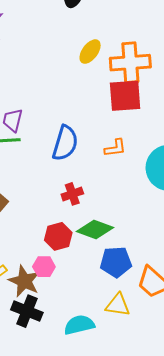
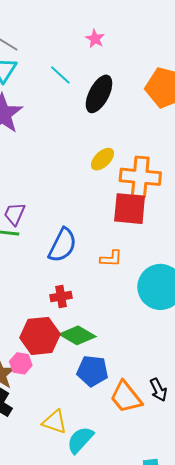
red hexagon: (58, 236) -> (40, 336), size x1.4
yellow triangle: (118, 305) -> (55, 422), moved
cyan semicircle: (79, 325) -> (80, 440), moved, turned -44

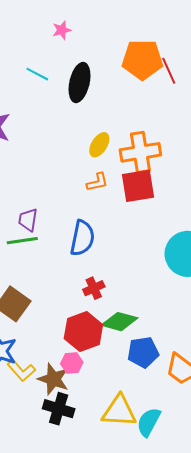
pink star: (95, 39) -> (62, 30), turned -30
orange L-shape: (111, 258) -> (97, 182), moved
yellow triangle: (55, 422) -> (119, 411), size x1.4

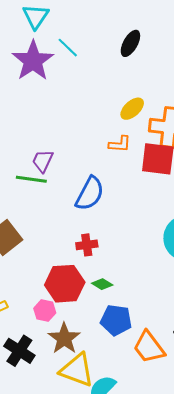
cyan line: (37, 74) -> (68, 48), moved
black ellipse: (80, 83) -> (130, 43), size x0.7
green diamond: (120, 322) -> (102, 284), size x0.6
brown star: (53, 379) -> (64, 338), moved

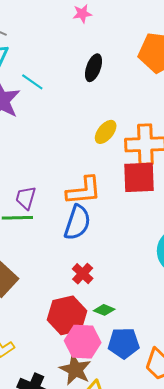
orange L-shape: (120, 144) -> (84, 191), moved, size x1.6
red cross: (87, 245) -> (83, 274), turned -30
pink hexagon: (45, 311) -> (83, 342), moved, size x1.6

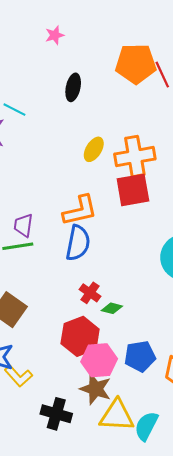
green diamond: (104, 310) -> (112, 308), moved

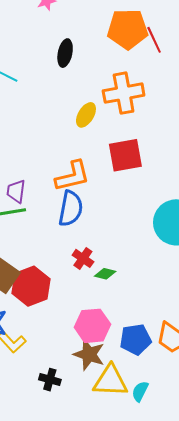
orange cross: (135, 156) -> (124, 93), moved
red hexagon: (80, 336) -> (31, 286), moved
blue pentagon: (140, 356) -> (136, 339), moved
black cross: (56, 414) -> (50, 380), size x0.7
cyan semicircle: (146, 426) -> (140, 391), size x0.7

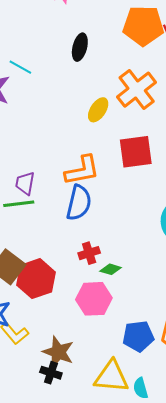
orange cross: (124, 93) -> (137, 90), turned -30
red cross: (83, 258) -> (89, 253), turned 35
pink hexagon: (92, 326) -> (94, 299), moved
brown star: (89, 354) -> (58, 352), moved
cyan semicircle: (140, 391) -> (141, 388), turned -45

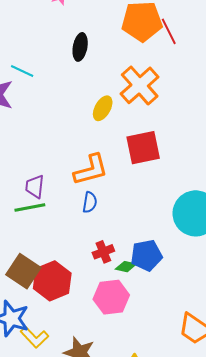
blue semicircle: (79, 203) -> (90, 202), size x0.6
blue pentagon: (138, 336) -> (146, 255), moved

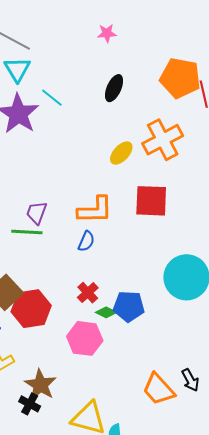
red cross: (103, 252) -> (88, 293), turned -35

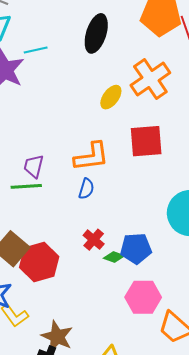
black ellipse: (114, 88) -> (96, 33), size x1.4
cyan line: (52, 98) -> (36, 50), turned -45
pink hexagon: (85, 338) -> (143, 297), moved

